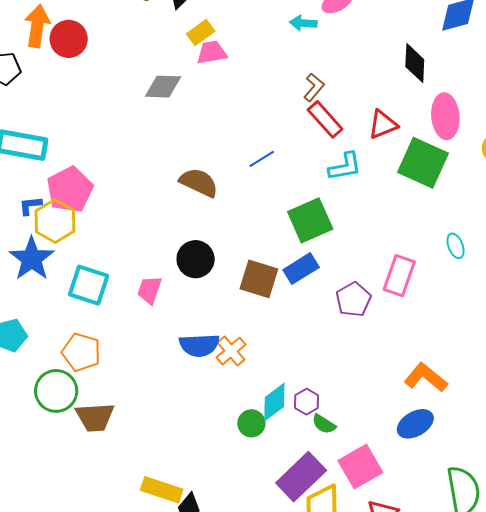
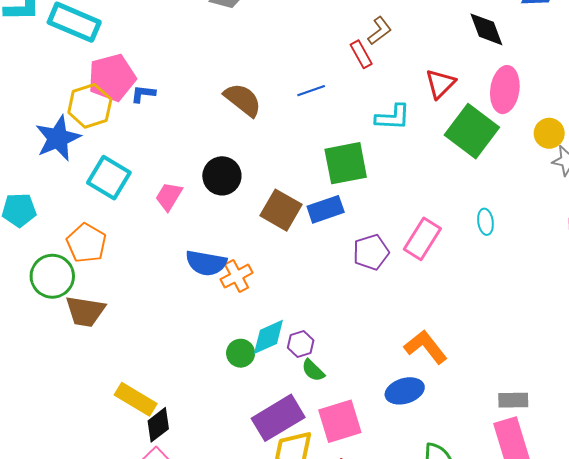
black diamond: (415, 63) -> (486, 29), turned -36
red rectangle: (325, 119) -> (361, 54), moved, size x0.7
red triangle: (383, 125) -> (440, 84), turned -36
blue L-shape: (30, 206) -> (143, 94), moved

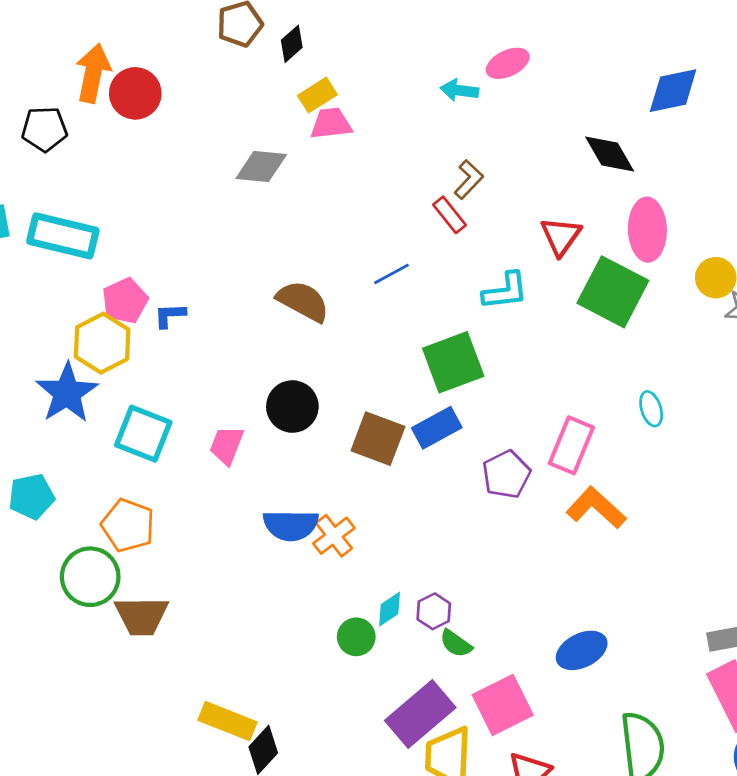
pink pentagon: (112, 78) -> (125, 301), size x0.7
cyan diamond: (268, 337) -> (390, 609), size x0.7
orange L-shape: (426, 347) -> (596, 508), moved

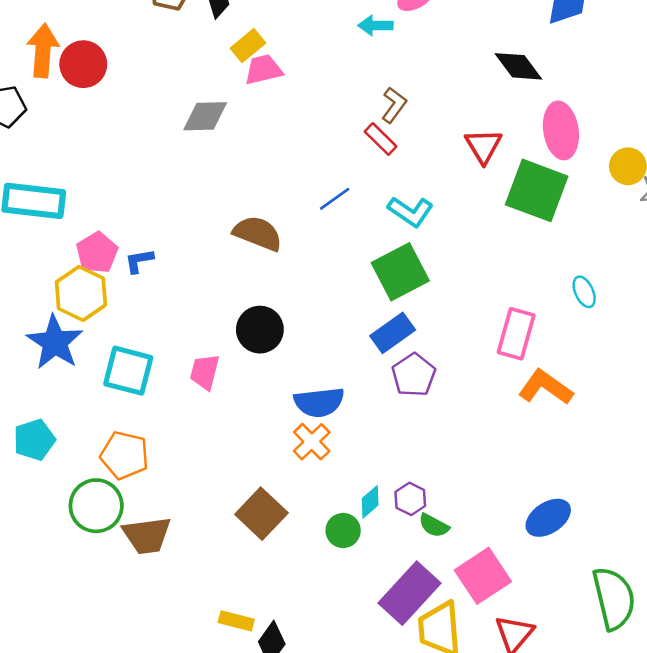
cyan L-shape: (505, 291) -> (411, 212), moved, turned 48
brown square: (378, 439) -> (261, 514), moved, turned 30
purple pentagon: (506, 474) -> (414, 375), moved
blue semicircle: (291, 525) -> (319, 402), moved
yellow rectangle: (228, 721) -> (236, 621), size x0.7

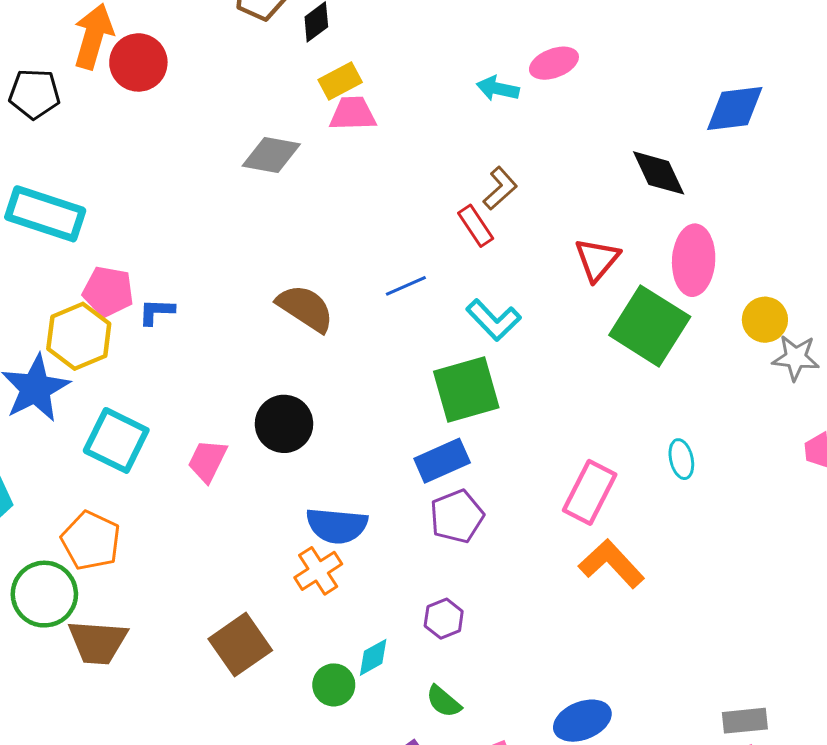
pink pentagon: (97, 253) -> (108, 291), turned 30
purple hexagon: (410, 499) -> (444, 619), moved

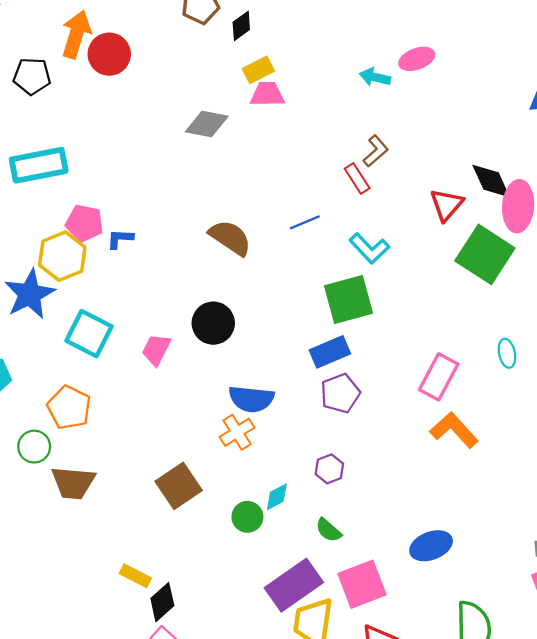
black diamond: (659, 173) -> (491, 181), moved
cyan rectangle: (45, 214) -> (39, 165), turned -30
green circle: (44, 594) -> (34, 447), size x0.7

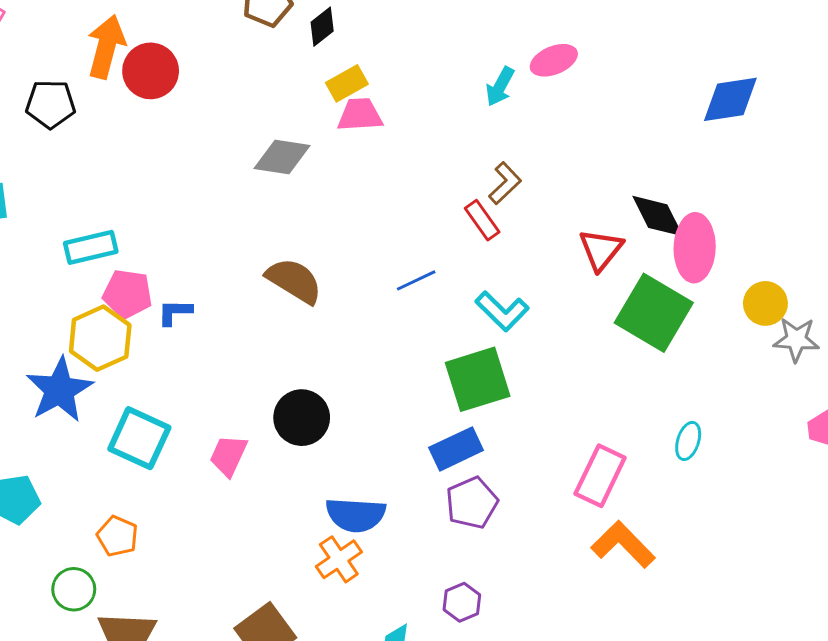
cyan arrow: (375, 77) -> (500, 86), turned -72
cyan rectangle: (39, 165) -> (91, 247), moved, size x0.7
brown semicircle: (230, 238) -> (294, 281), moved
cyan ellipse: (507, 353) -> (688, 441), turned 32
orange pentagon: (69, 408) -> (117, 536), size x0.7

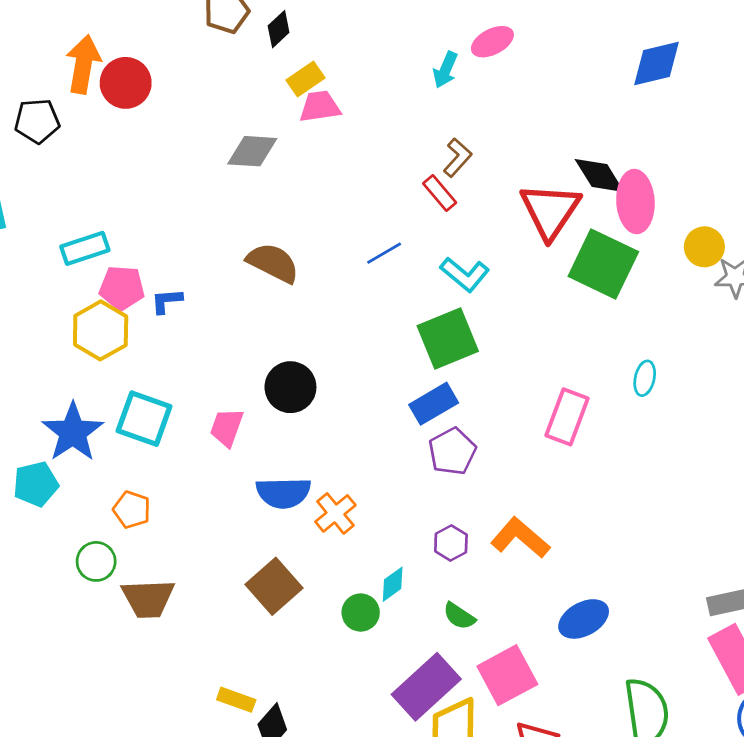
red triangle: (601, 250) -> (550, 211), size x1.5
blue star: (59, 390) -> (73, 432), moved
blue semicircle: (356, 515) -> (283, 493), moved
orange L-shape: (623, 544) -> (520, 538), moved

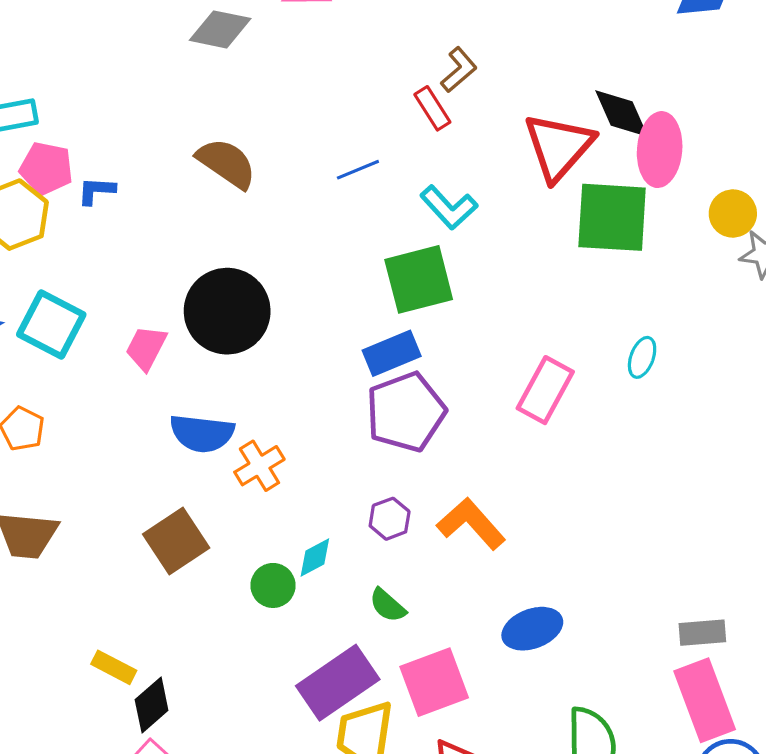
green square: (603, 264) -> (612, 217), turned -30
black circle: (290, 387) -> (227, 311), size x1.4
purple pentagon: (452, 451) -> (406, 412), size x1.4

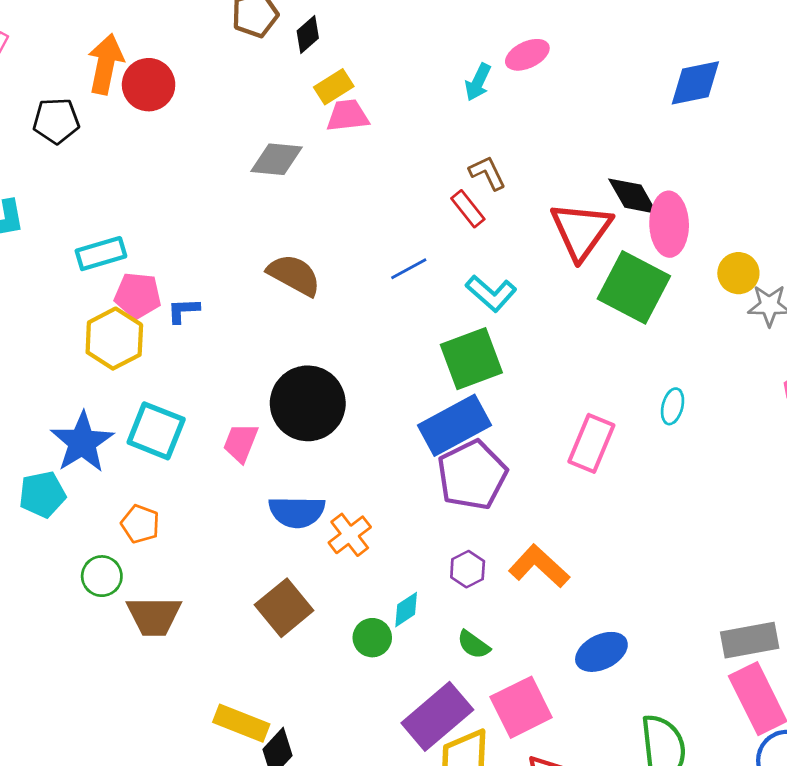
brown L-shape: (459, 70) -> (487, 173), turned -69
green square: (612, 217) -> (634, 287), turned 30
blue rectangle: (392, 353) -> (455, 425), size x1.4
gray rectangle: (702, 633) -> (750, 640), size x1.4
yellow rectangle: (114, 667) -> (241, 723), size x1.4

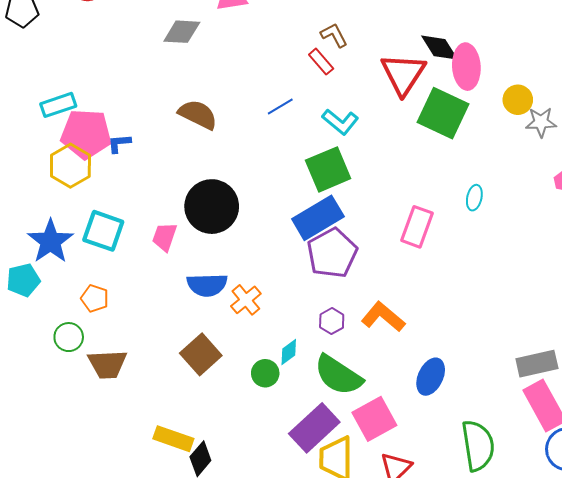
pink pentagon: (138, 295) -> (86, 134), size x1.5
green semicircle: (474, 645) -> (338, 375), size x2.0
blue ellipse: (601, 652) -> (431, 377), turned -36

